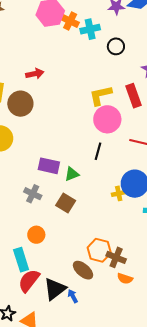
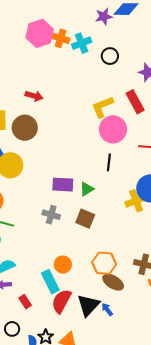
red arrow: (35, 74) -> (34, 96), turned 36
yellow cross: (119, 193) -> (136, 201), size x1.5
orange circle: (36, 235) -> (63, 265), moved
orange hexagon: (99, 250) -> (104, 263), moved

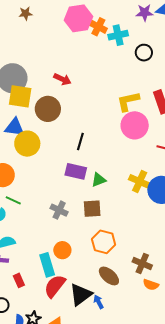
black line: (109, 162) -> (80, 141), moved
yellow cross: (136, 201) -> (140, 181), moved, turned 35
gray cross: (51, 215) -> (59, 210), moved
brown square: (85, 219) -> (92, 209), turned -36
orange hexagon: (104, 263) -> (104, 242), moved

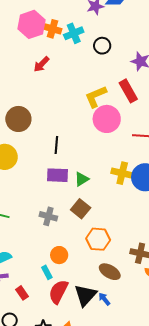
red arrow: (62, 79) -> (41, 64), moved, turned 120
brown square: (92, 209) -> (81, 209), turned -36
cyan rectangle: (47, 265) -> (47, 272), size x0.6

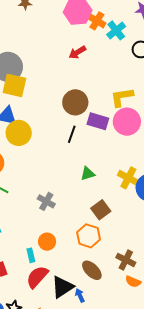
cyan cross: (74, 33) -> (116, 30), turned -30
brown circle: (18, 119) -> (75, 102), moved
purple rectangle: (58, 175) -> (98, 121), moved
brown square: (81, 209) -> (101, 210), moved

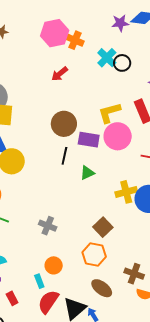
cyan cross: (116, 30) -> (107, 58), moved
green triangle: (88, 174) -> (87, 173), moved
yellow cross: (128, 178) -> (126, 192), turned -35

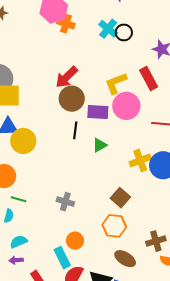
orange cross: (75, 40) -> (66, 24), moved
red arrow: (60, 74) -> (67, 77), moved, size x1.4
brown cross: (134, 274) -> (156, 241), turned -30
cyan rectangle: (39, 281) -> (62, 258), size x1.5

